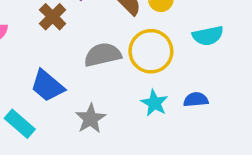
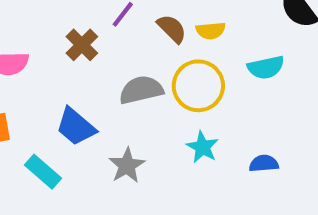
blue semicircle: (196, 100) -> (264, 163), moved

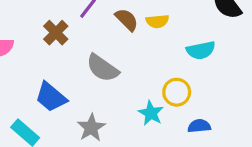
yellow circle: (198, 86) -> (177, 92), moved, size x0.7
gray semicircle: (141, 90) -> (102, 68), turned -132

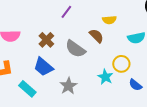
brown semicircle: (127, 20) -> (96, 36), moved
brown cross: (56, 33) -> (46, 40), moved
blue semicircle: (199, 126) -> (135, 85), turned -136

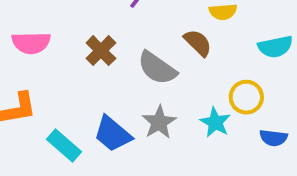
blue trapezoid: (43, 67) -> (113, 134), moved
blue semicircle: (135, 85) -> (273, 138), turned -32
gray star: (68, 86) -> (159, 122), moved

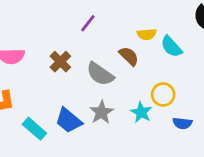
cyan semicircle: (275, 47) -> (171, 47), moved, turned 60

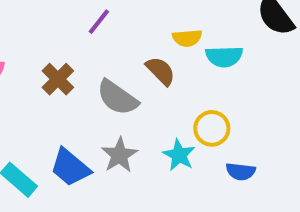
cyan semicircle: (171, 47) -> (224, 57), turned -50

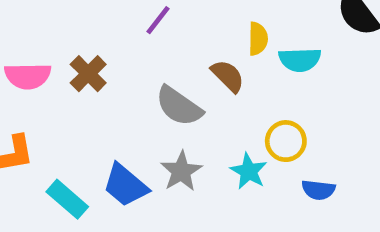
yellow semicircle: (187, 38) -> (258, 39), turned -84
brown cross: (58, 79) -> (88, 74), moved

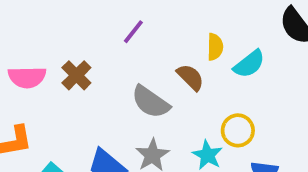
cyan semicircle: (300, 60) -> (249, 64), turned -36

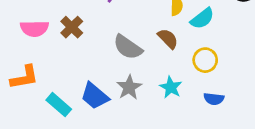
brown semicircle: (190, 77) -> (168, 39), moved
yellow circle: (238, 130) -> (205, 60), moved

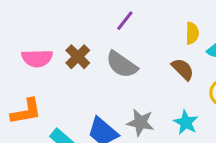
gray semicircle: (128, 47) -> (122, 64), moved
gray star: (129, 87) -> (140, 122), turned -30

